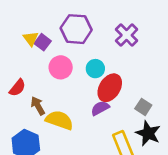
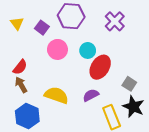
yellow triangle: (31, 39) -> (17, 23), moved
brown arrow: (38, 106) -> (21, 85), moved
purple semicircle: (100, 108) -> (91, 95), moved

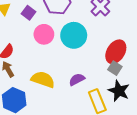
cyan circle: (88, 50) -> (74, 35), size x1.6
red ellipse: (100, 67) -> (116, 52), moved

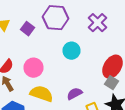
pink circle: (44, 34) -> (34, 68), moved
cyan circle: (74, 35) -> (72, 51), size x0.7

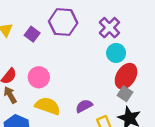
cyan circle: (72, 51) -> (116, 53), moved

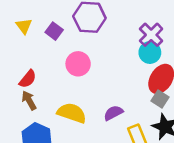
purple cross: (109, 28) -> (151, 35), moved
pink circle: (39, 77) -> (78, 64), moved

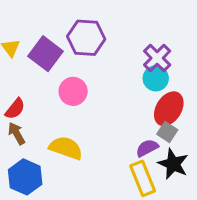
purple square: (54, 31) -> (46, 54), size x1.6
purple semicircle: (113, 113) -> (147, 148), moved

